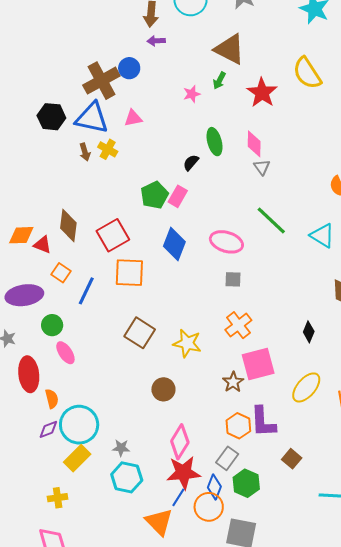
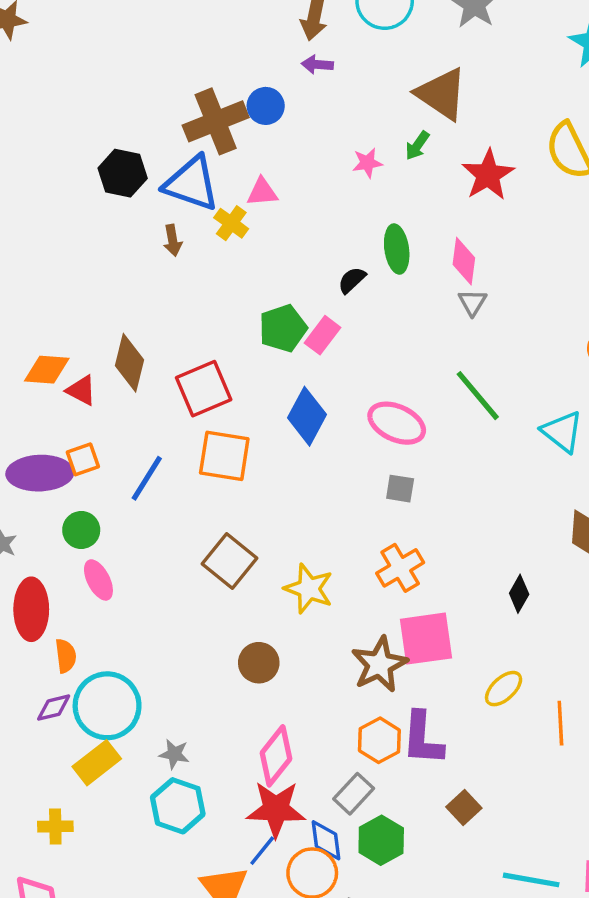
yellow cross: (108, 149) -> (231, 223), moved
orange square: (61, 273) -> (83, 459), moved, turned 30
brown star: (233, 382) -> (379, 664), size x1.5
yellow ellipse: (306, 387) -> (504, 689), size x0.7
blue diamond: (214, 487) -> (326, 840), turned -35

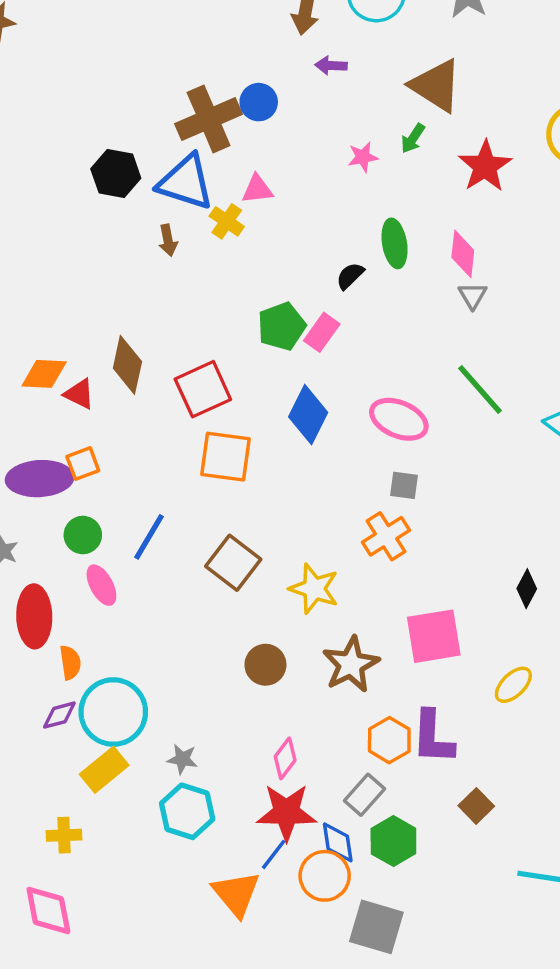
purple arrow: (317, 65) -> (331, 65), moved
blue line: (147, 478) -> (149, 537), moved
orange cross: (400, 568) -> (386, 536), moved
brown star: (379, 664) -> (351, 664), moved
pink diamond: (276, 756) -> (285, 758), size x0.7

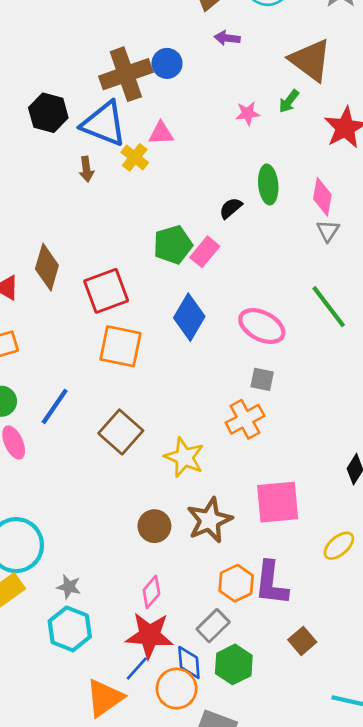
brown circle: (265, 665) -> (154, 526), moved
orange triangle: (236, 894) -> (105, 698), turned 30

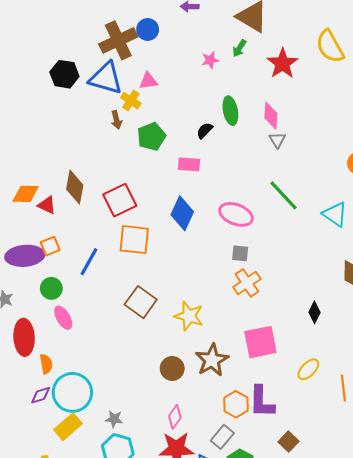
brown arrow: (86, 169) -> (116, 120), moved
green pentagon: (173, 245) -> (151, 137), moved
pink rectangle: (205, 252) -> (189, 164), turned 60
blue line: (55, 406) -> (89, 262), moved
orange cross: (245, 419) -> (247, 283), moved

